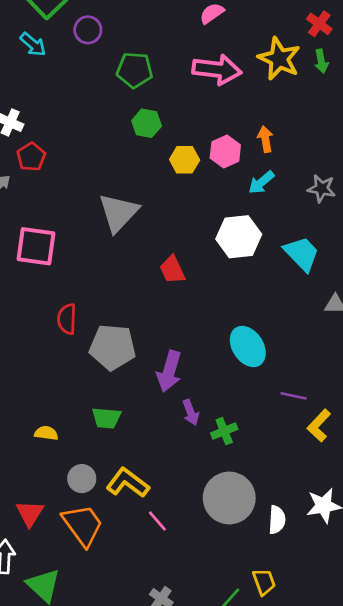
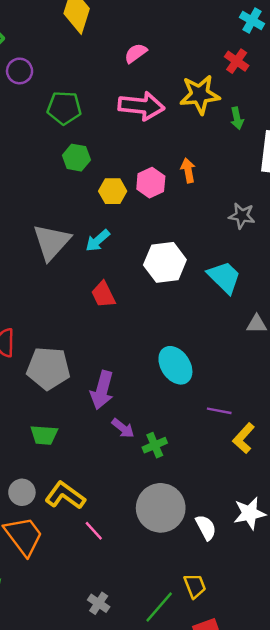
yellow star: (279, 59) -> (200, 95), turned -30
green arrow: (321, 61) -> (237, 118), moved
cyan arrow: (261, 182) -> (98, 241), moved
purple arrow: (191, 412) -> (123, 428), turned -30
white semicircle: (277, 520) -> (206, 527), turned -30

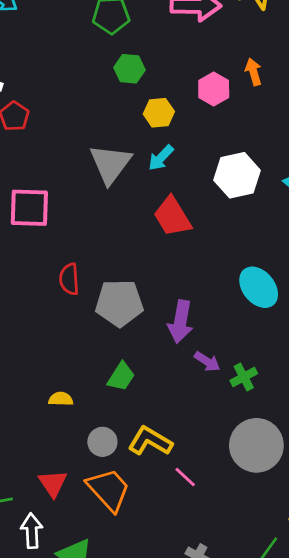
yellow hexagon: (113, 191) -> (159, 113), moved
red trapezoid: (103, 295) -> (172, 217), size x1.4
green trapezoid: (44, 435) -> (121, 377), turned -56

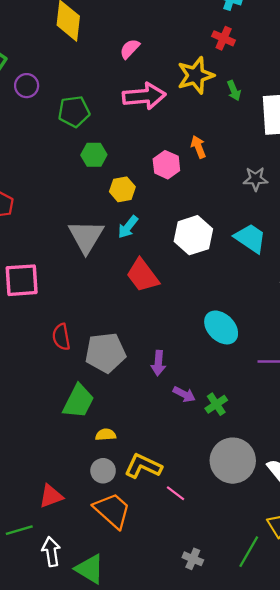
purple arrow: (180, 322) -> (158, 363), size x0.7
green trapezoid: (121, 377) -> (78, 401), moved, size x1.4
yellow semicircle: (61, 399) -> (106, 435), moved
red triangle: (53, 483) -> (51, 496), moved, turned 50

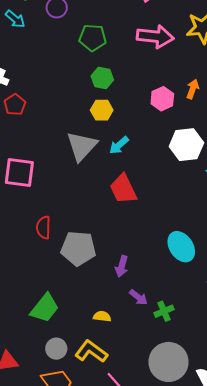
orange arrow: (198, 147) -> (193, 89), turned 30
yellow hexagon: (122, 189) -> (102, 110), moved
white hexagon: (193, 235) -> (186, 145), moved
green trapezoid: (78, 401) -> (45, 308), moved
yellow semicircle: (106, 435) -> (102, 316), moved

